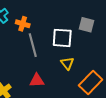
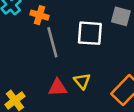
yellow triangle: (67, 63) -> (82, 81), moved

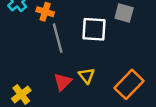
red triangle: (58, 87) -> (63, 82), turned -42

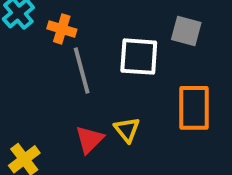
orange rectangle: (129, 84) -> (194, 108), moved, turned -44

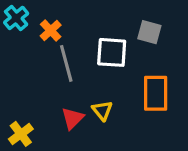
orange cross: (62, 29) -> (51, 31), turned 30

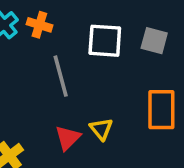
orange cross: (51, 31) -> (39, 25), moved, turned -30
white square: (112, 52) -> (105, 41), moved

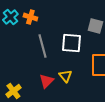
white square: (105, 41) -> (71, 43), moved

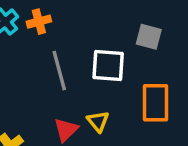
orange cross: (30, 17) -> (39, 22), turned -32

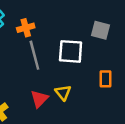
orange cross: (39, 22) -> (26, 28), moved
orange rectangle: (155, 103) -> (105, 79), size x0.6

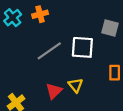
orange cross: (26, 28) -> (40, 14), moved
gray line: (34, 55) -> (49, 51), turned 70

